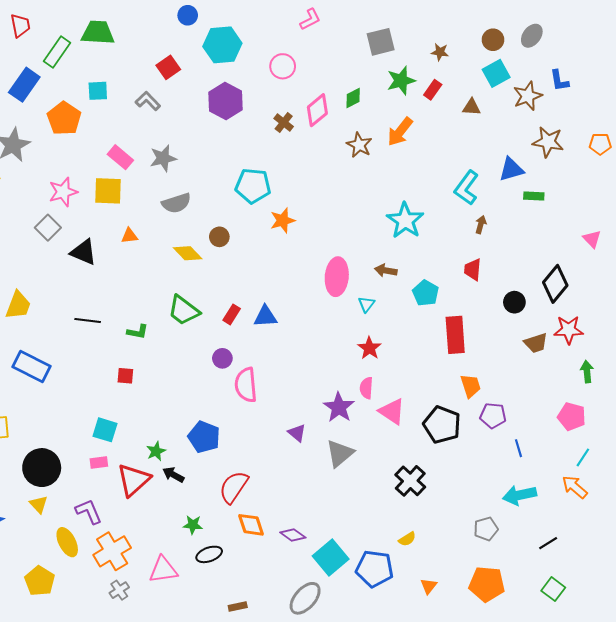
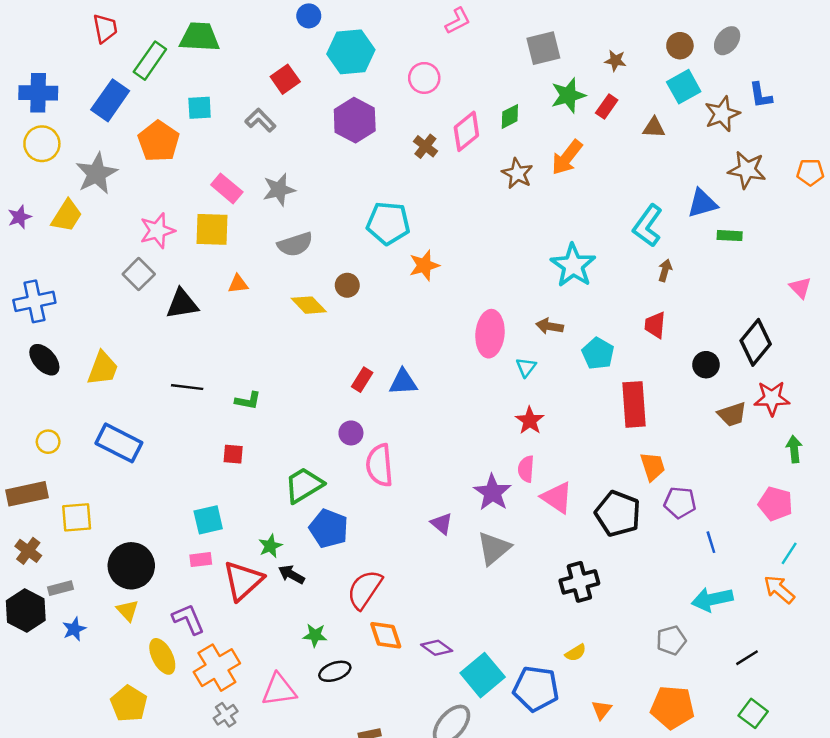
black triangle: (84, 252) -> (182, 304), turned -32
green trapezoid: (184, 310) -> (304, 485), moved, turned 112
cyan square: (105, 430) -> (208, 520), turned -30
black cross: (410, 481) -> (579, 582), turned 32

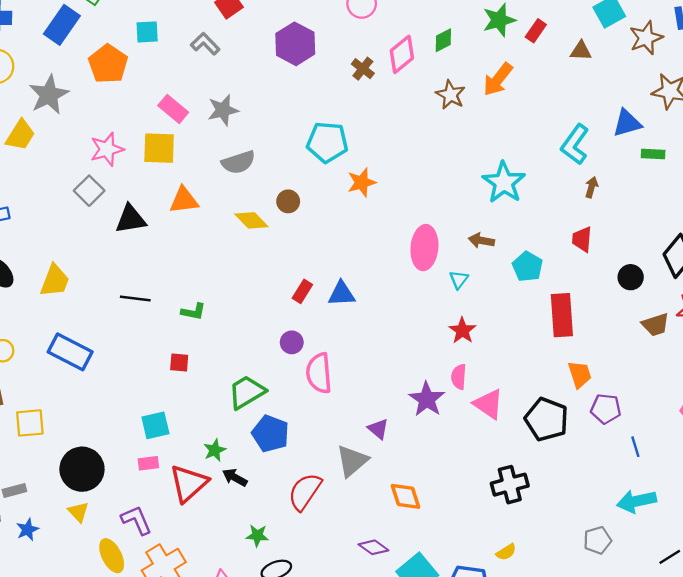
orange triangle: (238, 284) -> (184, 200), size x1.5
gray triangle: (494, 548) -> (352, 461), moved
orange diamond: (386, 635) -> (405, 496), moved

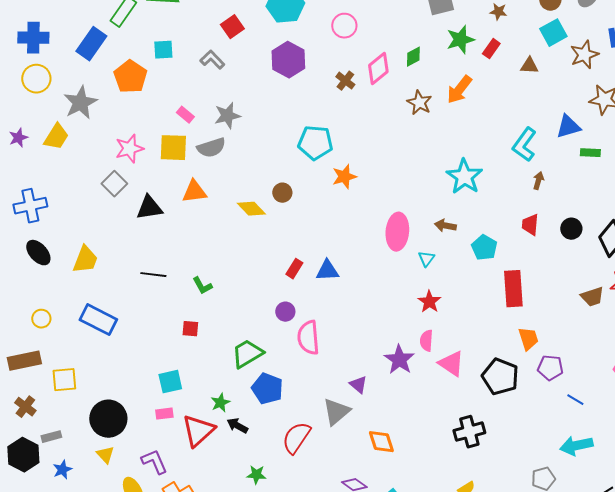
pink rectangle: (173, 109) -> (185, 115), size x0.7
gray semicircle: (238, 162) -> (211, 148), moved
black circle: (631, 277) -> (571, 229), moved
green L-shape: (193, 312) -> (202, 286), turned 50
blue line: (635, 447) -> (575, 400), turned -42

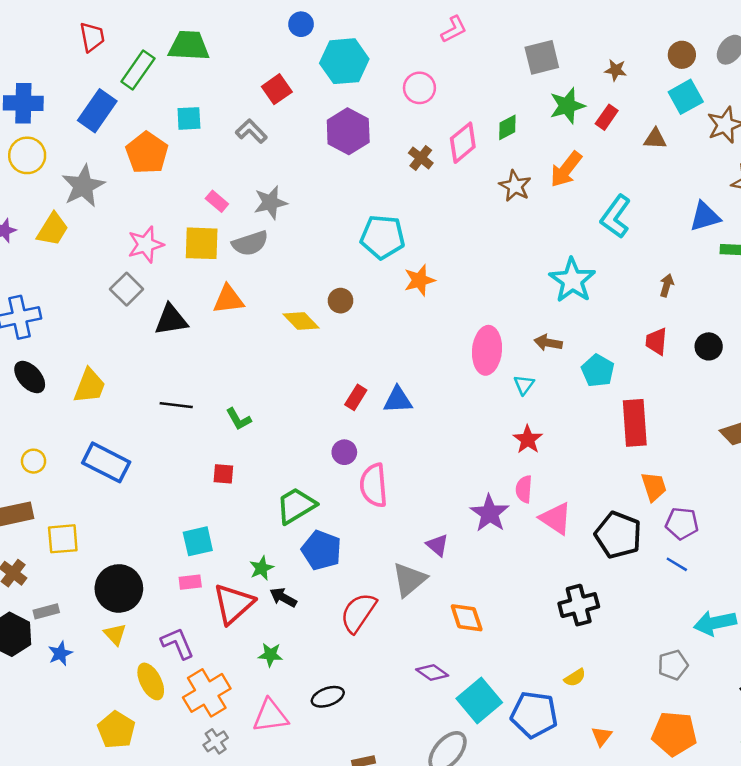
cyan L-shape: (524, 145) -> (616, 217), moved
blue line: (575, 400) -> (677, 564), moved
green star: (256, 475) -> (270, 655), moved

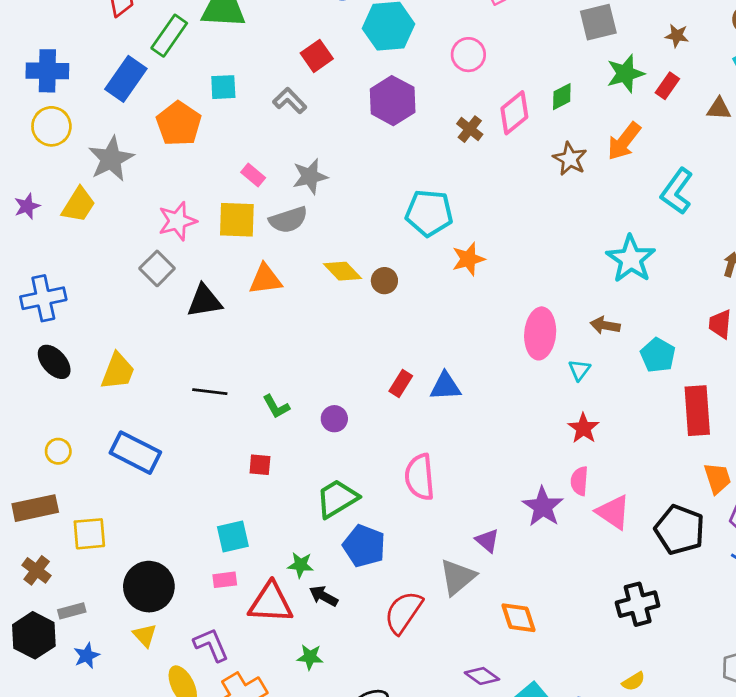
yellow diamond: (301, 321) -> (342, 271), moved
purple circle: (344, 452) -> (334, 419), moved
green star: (262, 568) -> (301, 565), turned 30
red triangle: (234, 604) -> (271, 603), turned 45

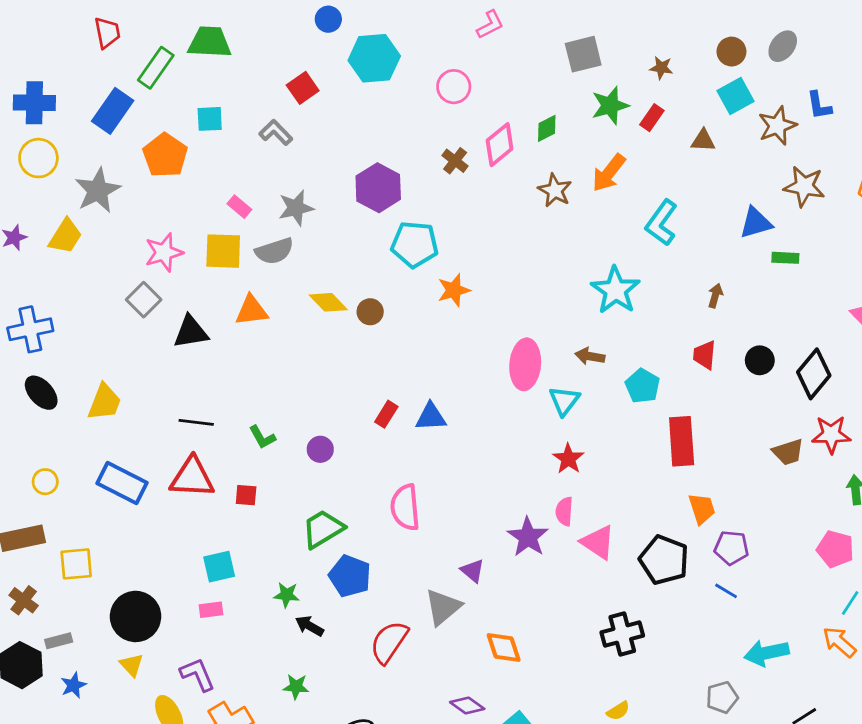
purple hexagon: (393, 101) -> (378, 188), moved
cyan triangle: (579, 370) -> (564, 401), size x1.4
red triangle: (271, 603) -> (192, 478), moved

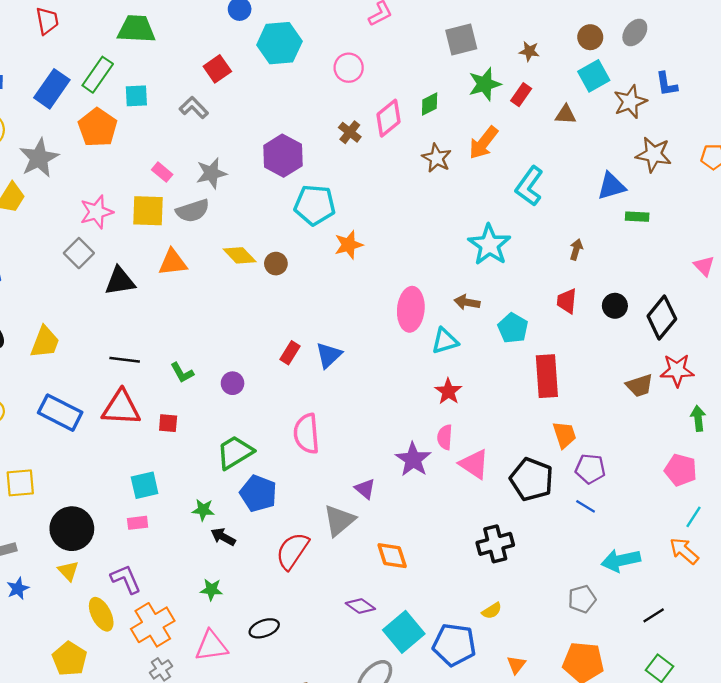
green rectangle: (156, 68) -> (98, 75), moved
cyan triangle: (564, 401) -> (445, 341), turned 36
blue triangle: (431, 417) -> (329, 355), turned -40

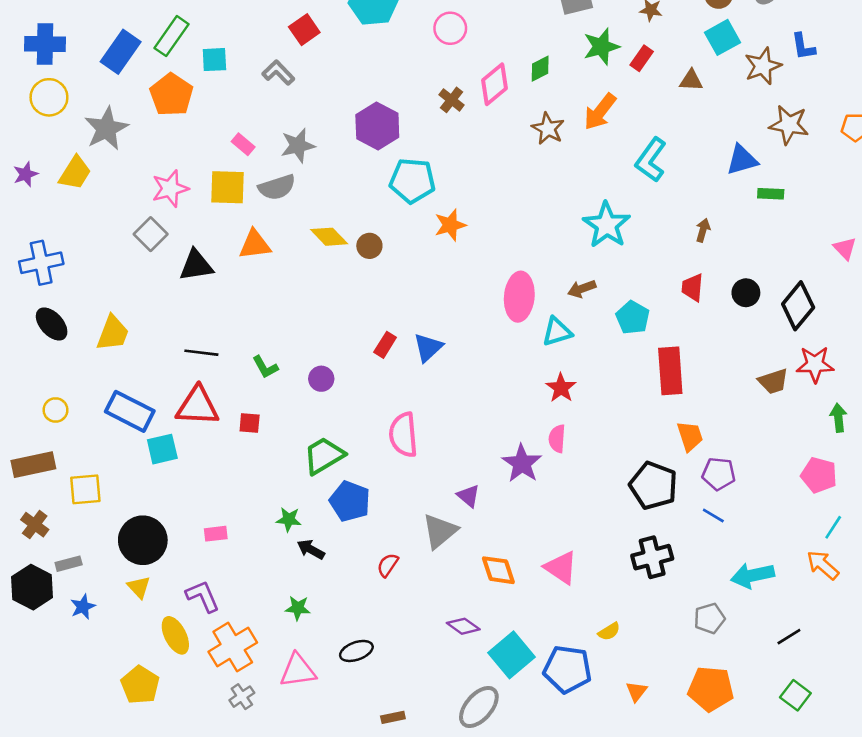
brown arrow: (467, 302) -> (582, 289), turned -30
pink triangle: (474, 464) -> (561, 568), moved
cyan square: (145, 485) -> (162, 449), moved
black cross: (495, 544) -> (652, 557), moved
red semicircle: (292, 551) -> (388, 565), size x0.6

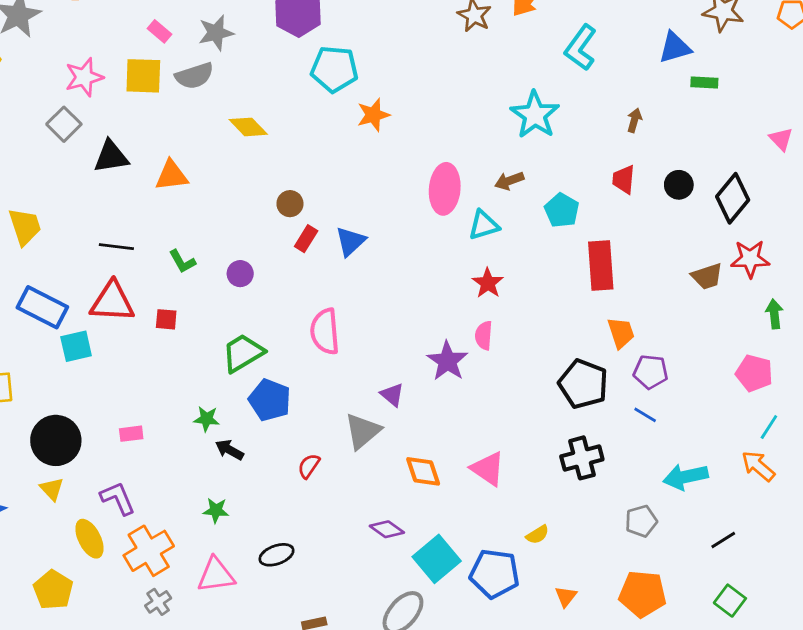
orange triangle: (255, 245) -> (172, 175), moved
brown circle: (369, 246) -> (290, 204), moved
yellow trapezoid: (113, 333) -> (25, 227), turned -39

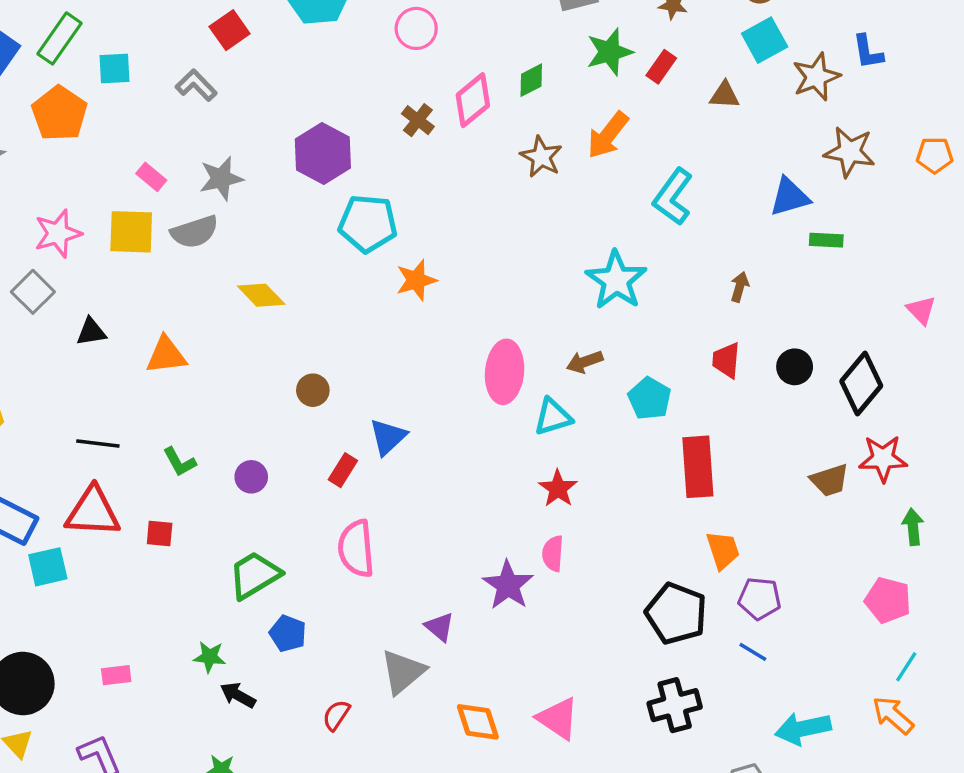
black triangle: (111, 157) -> (91, 332), size x0.7
red rectangle: (306, 239) -> (343, 470), moved
blue pentagon: (270, 400) -> (288, 634), size x0.7

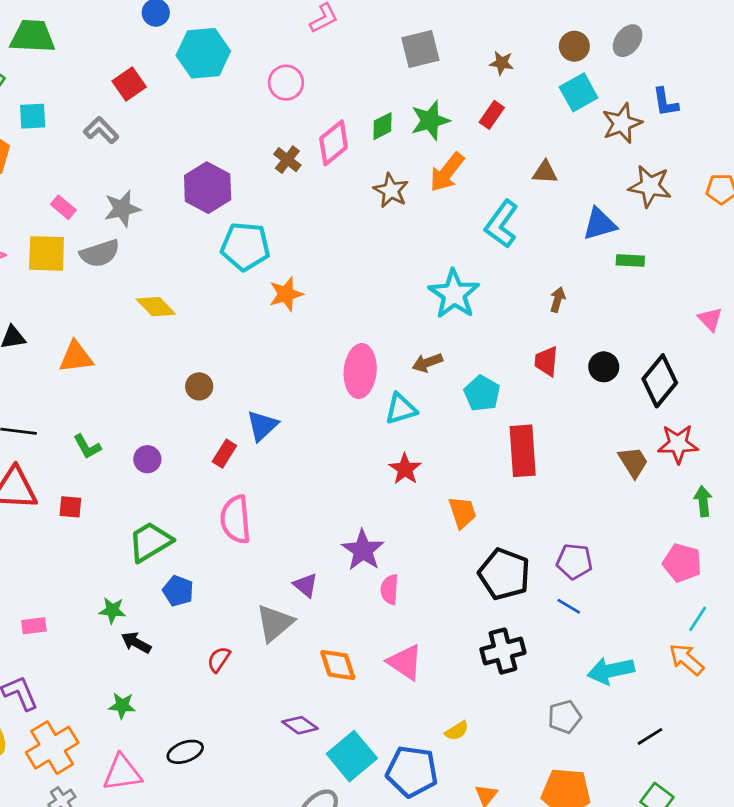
green star: (610, 52) -> (430, 120), moved
brown triangle: (725, 95) -> (545, 172), moved
brown trapezoid: (830, 480) -> (633, 462), turned -104
orange trapezoid: (723, 550) -> (462, 512), moved
pink semicircle: (553, 554) -> (390, 589), moved

